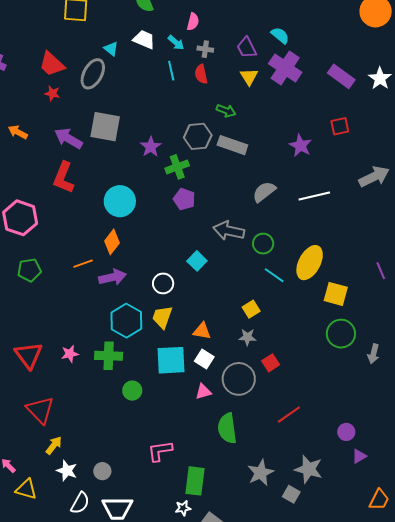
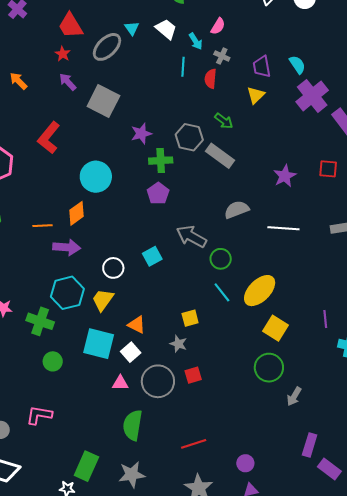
purple cross: (285, 68) -> (312, 96), moved
purple arrow: (68, 138) -> (68, 82), moved, size x0.7
red line: (289, 415) -> (194, 444), moved
pink L-shape: (160, 451) -> (39, 415), moved
gray star: (261, 473) -> (132, 475), moved

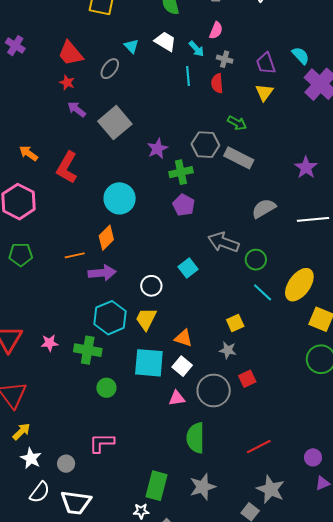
gray ellipse: (107, 47) -> (110, 69), size x0.7
orange arrow: (18, 81) -> (29, 153), moved
gray square: (103, 101) -> (115, 123), turned 32

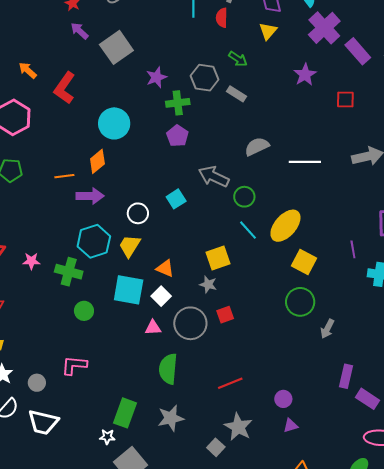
gray rectangle: (239, 158) -> (236, 94), size x0.7
purple star: (306, 168) -> (305, 75), moved
yellow square: (235, 323) -> (218, 258), size x1.4

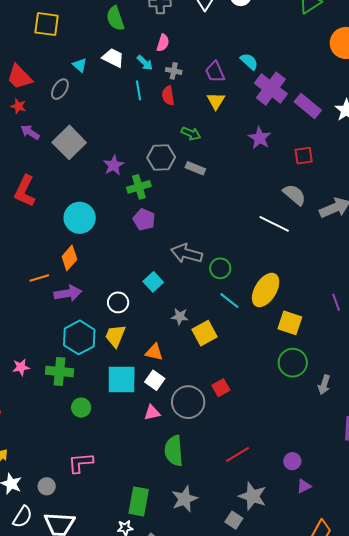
gray semicircle: (257, 146) -> (294, 195), moved, turned 75
white line: (305, 162) -> (274, 224), turned 36
gray star: (208, 284) -> (180, 316), moved

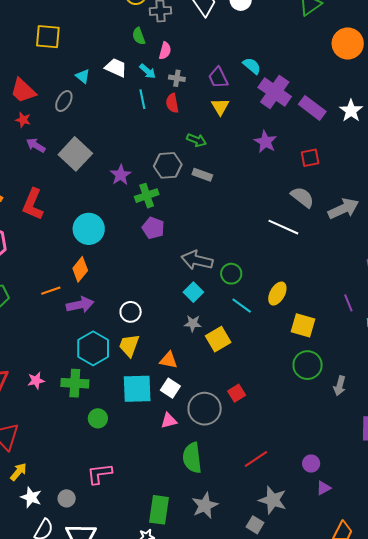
green semicircle: (115, 18) -> (139, 36), moved, size x0.7
cyan square: (153, 282) -> (193, 292), moved
yellow ellipse: (266, 290) -> (277, 294), size x0.7

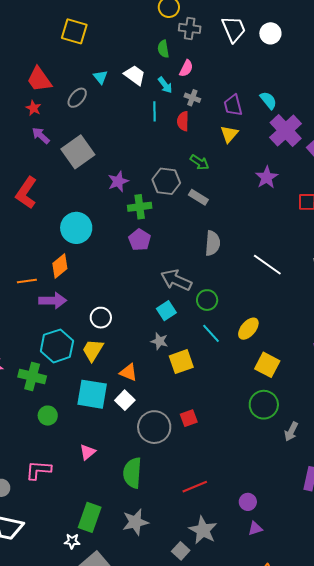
gray semicircle: (302, 197) -> (213, 243), moved, turned 45
pink triangle: (169, 421) -> (88, 452), moved, turned -36

